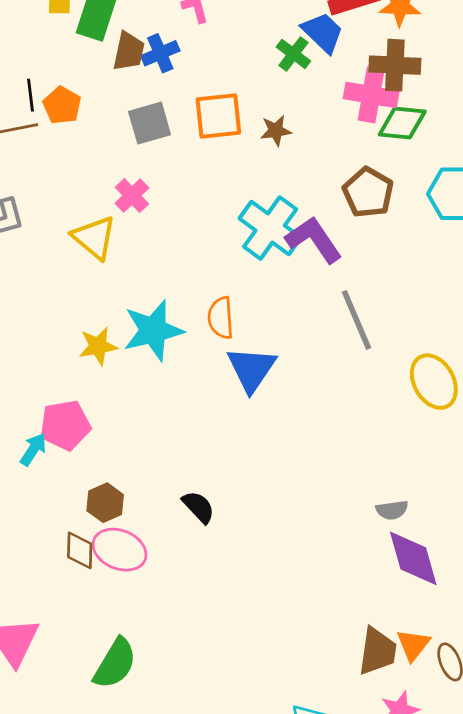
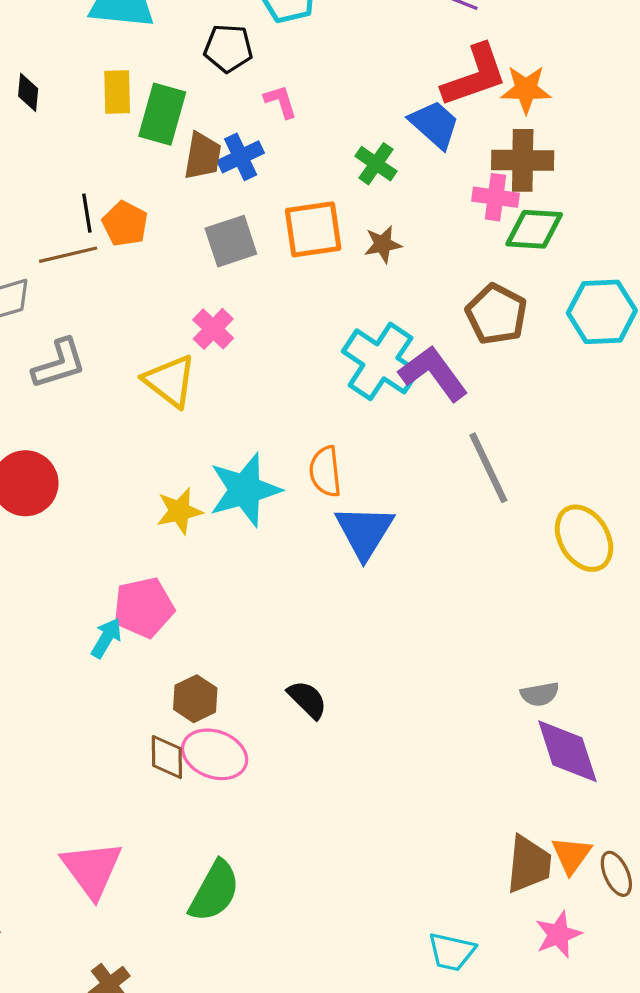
green cross: (293, 54) -> (376, 164), moved
pink cross: (371, 95) -> (495, 197), size x0.7

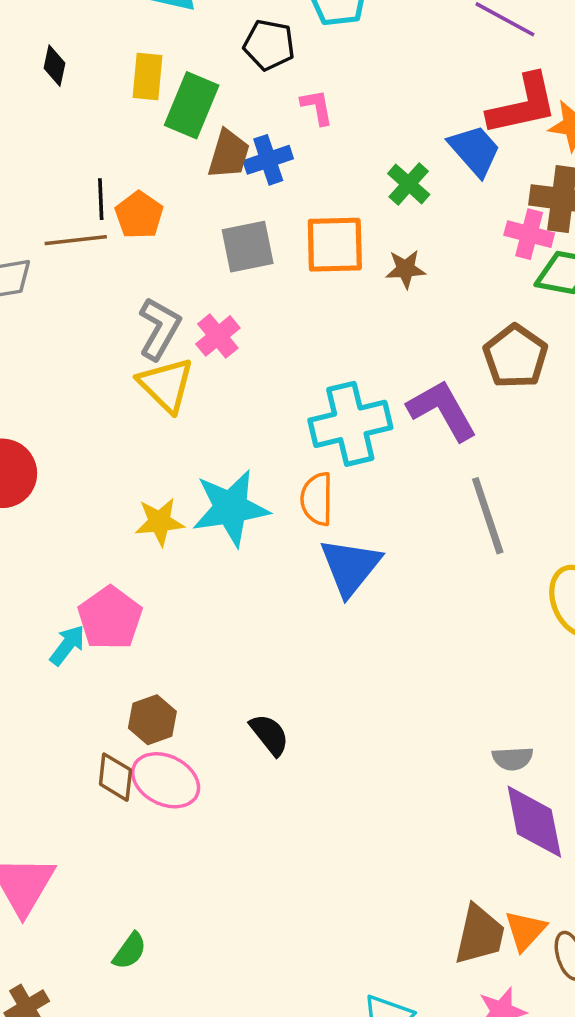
cyan cross: (380, 361) -> (350, 424), moved, turned 36
gray L-shape: (59, 364) -> (159, 328), moved, turned -50
pink pentagon: (144, 608) -> (110, 618), turned -30
green semicircle: (214, 891) -> (130, 951), moved, size x0.6

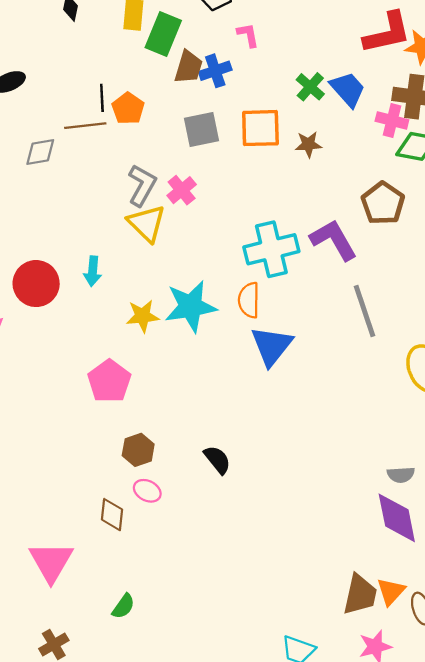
blue trapezoid: (475, 150) -> (348, 89), moved
cyan arrow: (67, 645) -> (93, 271), moved, turned 148
gray semicircle: (513, 759) -> (401, 475), moved
brown diamond: (115, 777) -> (112, 515), moved
pink ellipse: (166, 780) -> (147, 491), size x0.6

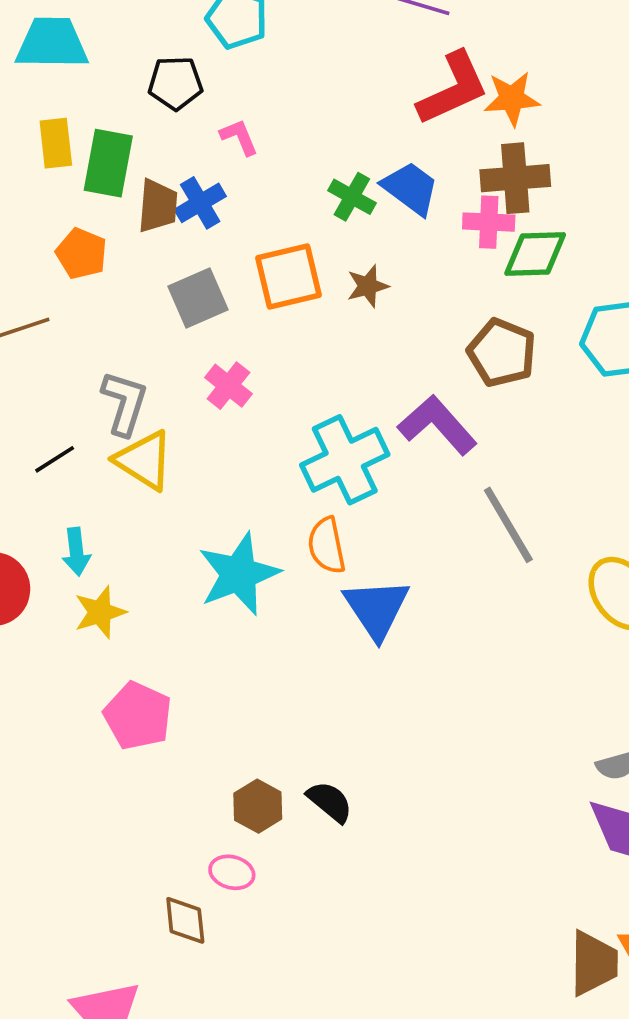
black line: (102, 98) -> (55, 459), moved, turned 72
orange pentagon: (128, 108) -> (81, 254), moved
pink cross: (182, 190) -> (228, 386), moved
yellow star: (143, 316) -> (100, 612), moved
brown hexagon: (138, 450) -> (258, 806), moved

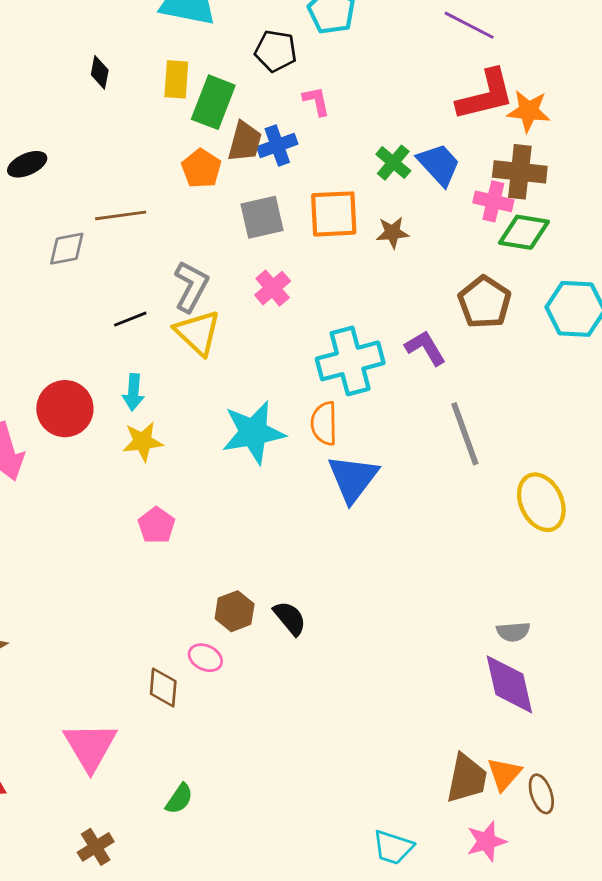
orange pentagon: (81, 254) -> (201, 168), moved
purple L-shape: (437, 425) -> (425, 348), size x0.7
pink pentagon: (138, 716) -> (156, 525), size x0.7

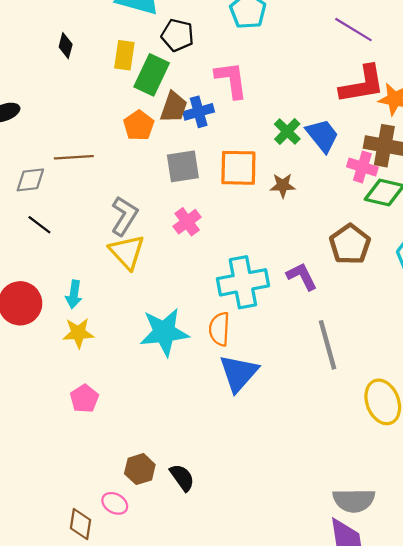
black pentagon: (276, 51) -> (177, 35), moved
pink L-shape: (316, 101) -> (231, 80), size x1.6
black line: (130, 319) -> (39, 225), moved, turned 55
gray semicircle: (513, 632) -> (354, 500), size x1.6

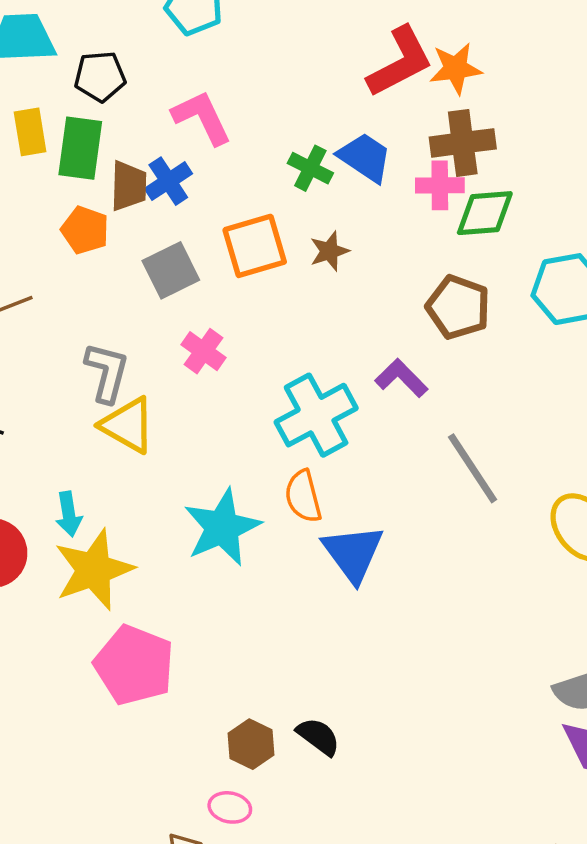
yellow star: (78, 333) -> (94, 570), size x1.6
pink pentagon: (84, 399) -> (134, 665), size x1.8

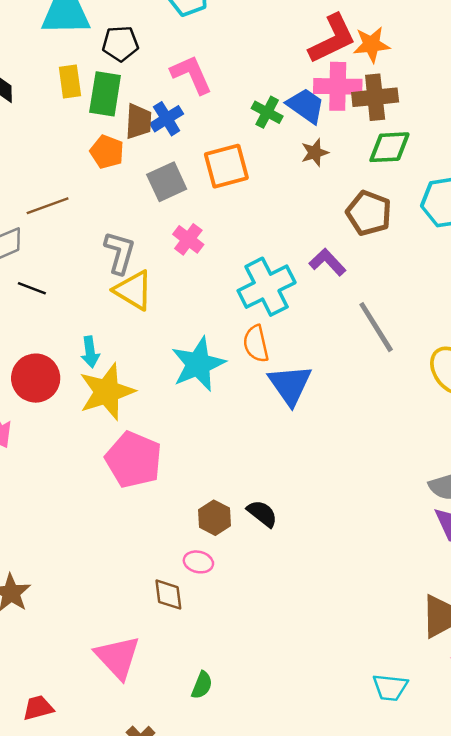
pink cross: (440, 185) -> (338, 86), moved, size x1.4
brown star: (329, 251) -> (315, 153), moved

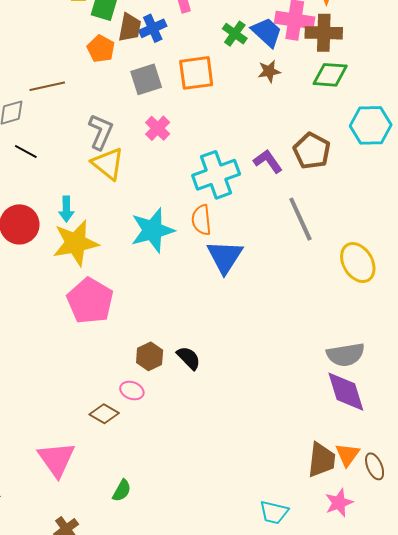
brown pentagon: (369, 213) -> (312, 151), moved
brown diamond: (168, 595) -> (104, 414), turned -60

